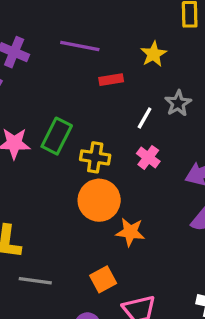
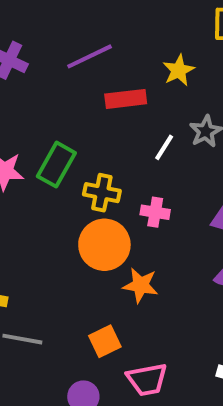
purple line: (80, 46) -> (89, 56), turned -39
red rectangle: (111, 80) -> (126, 99), size x1.4
pink cross: (148, 157) -> (155, 212), moved, turned -30

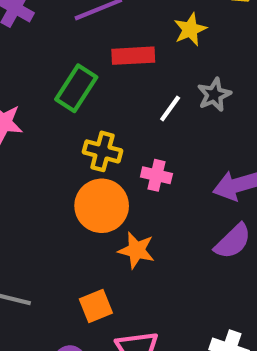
green rectangle: (56, 165) -> (76, 88), moved

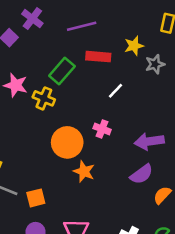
gray star: (214, 95) -> (155, 64), moved
yellow cross: (102, 151) -> (44, 98), moved
orange square: (96, 306) -> (36, 198), moved

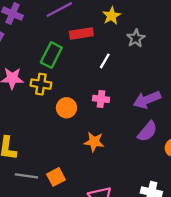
gray star: (155, 64) -> (136, 38), moved
orange circle: (67, 142) -> (66, 108), moved, size x0.7

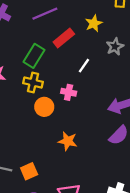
red rectangle: (81, 34) -> (64, 38), turned -35
yellow cross: (41, 84) -> (33, 83), moved
pink cross: (101, 99) -> (69, 92), moved

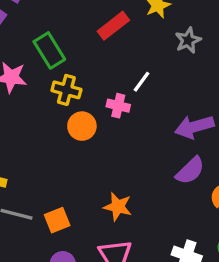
green rectangle: (34, 56) -> (49, 50), moved, turned -65
white line: (84, 66) -> (142, 82), moved
orange star: (68, 141) -> (118, 207), moved

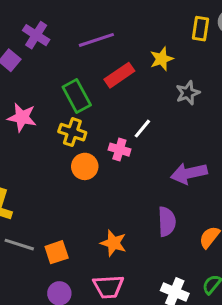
green rectangle: (49, 50) -> (77, 96), moved
purple semicircle: (190, 171) -> (167, 222), moved, turned -52

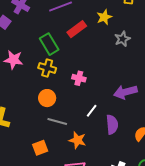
white line: (142, 129) -> (92, 111), moved
orange circle: (85, 166) -> (47, 98), moved
gray line: (19, 245) -> (57, 121), moved

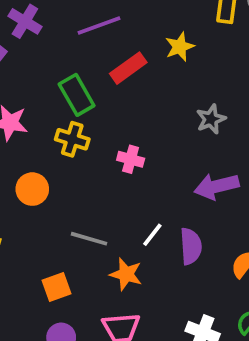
gray star: (122, 39) -> (211, 119), moved
orange circle: (47, 98) -> (32, 189), moved
white line: (92, 111) -> (152, 235), moved

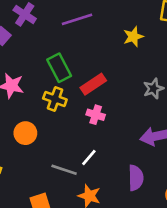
red rectangle: (128, 68) -> (93, 84), moved
white line: (152, 235) -> (89, 158), moved

